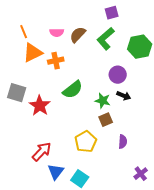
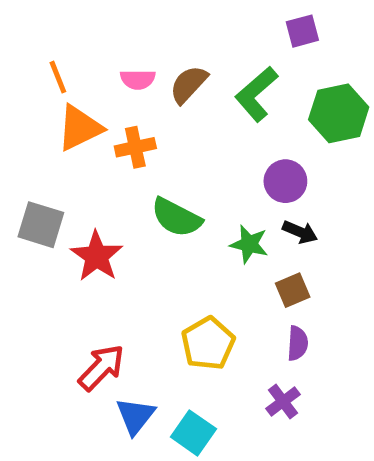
purple square: (112, 13) -> (302, 31), moved
green semicircle: (73, 90) -> (176, 217), turned 65
brown square: (106, 120) -> (293, 290), moved
purple cross: (141, 174) -> (283, 401), moved

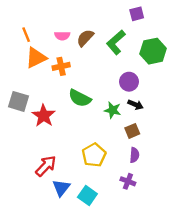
purple cross: (283, 401) -> (128, 181), turned -32

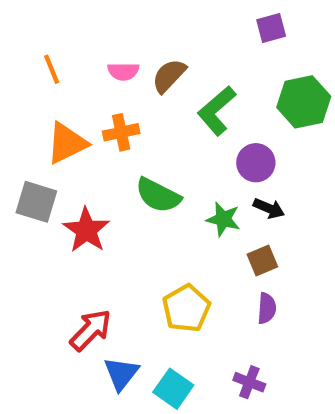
green L-shape: (116, 42) -> (217, 111), moved
orange triangle: (36, 58) -> (67, 143), moved
purple cross: (128, 181) -> (249, 382), moved

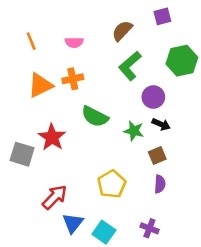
brown semicircle: (169, 76) -> (122, 31), moved
gray square: (36, 202) -> (22, 154), moved

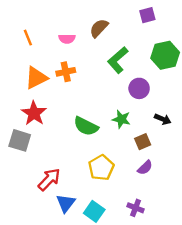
brown semicircle: (122, 31) -> (99, 28), moved
green semicircle: (95, 117) -> (86, 126), moved
black arrow: (161, 124) -> (163, 119), moved
red star: (52, 137) -> (34, 113), moved
purple semicircle: (160, 184) -> (145, 168), turned 42

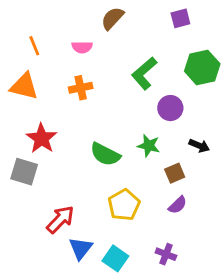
brown semicircle: (99, 28) -> (112, 18), moved
orange triangle: (36, 78) -> (24, 86), moved, turned 40

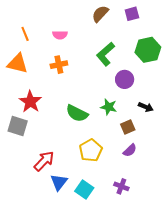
brown semicircle: (112, 18) -> (100, 14), moved

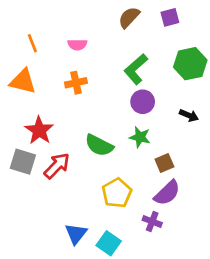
purple circle: (125, 79) -> (143, 102), moved
black arrow: (146, 107) -> (189, 115), moved
purple semicircle: (130, 150) -> (167, 193), size x1.5
red arrow: (44, 161) -> (57, 166), moved
purple cross: (121, 186) -> (152, 222), moved

